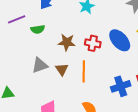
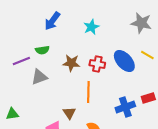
purple line: (17, 19) -> (21, 61), moved
gray triangle: (40, 65) -> (39, 77), moved
brown triangle: (62, 69) -> (69, 113), moved

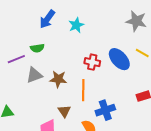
cyan star: (91, 27) -> (76, 25), moved
brown star: (71, 63) -> (58, 79), moved
blue cross: (125, 107) -> (105, 110), moved

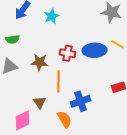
blue ellipse: (119, 59) -> (95, 50), turned -50
brown star: (58, 79) -> (40, 62), moved

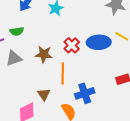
red cross: (68, 53) -> (72, 45), turned 35

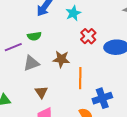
red cross: (72, 45) -> (88, 36), moved
brown triangle: (44, 94) -> (41, 92), moved

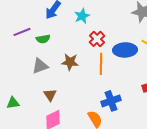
purple line: (13, 47) -> (22, 32), moved
orange line: (80, 78) -> (101, 64), moved

